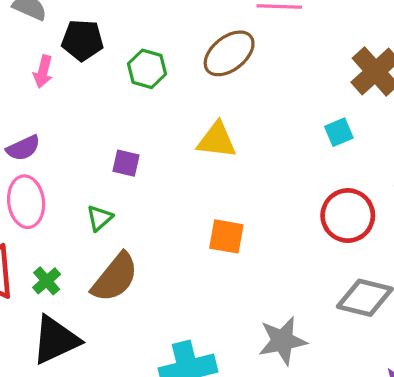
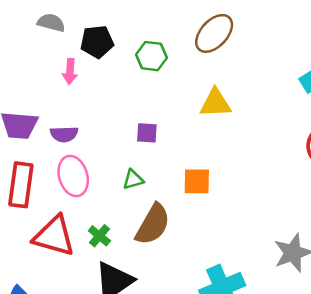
purple semicircle: (23, 148) -> (64, 134), turned 32
green triangle: (100, 218) -> (133, 180), turned 35
orange square: (226, 236) -> (197, 181), moved

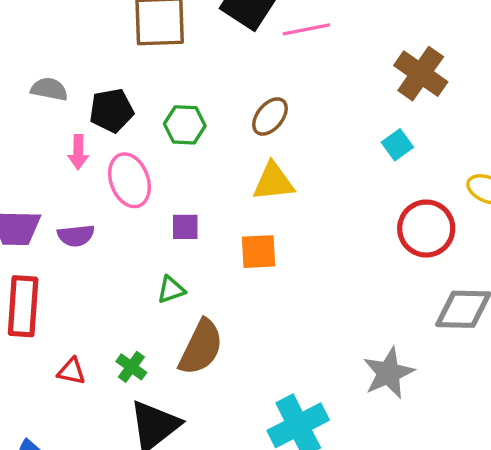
brown ellipse: (214, 33) -> (270, 116), moved, size x0.7
pink ellipse: (73, 176) -> (129, 180), moved
orange square: (197, 181) -> (258, 252), moved
red triangle: (54, 236) -> (71, 371), size x0.5

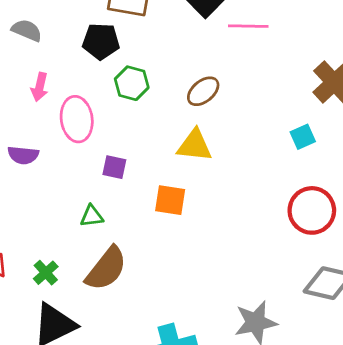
black pentagon: (111, 110) -> (101, 41), moved

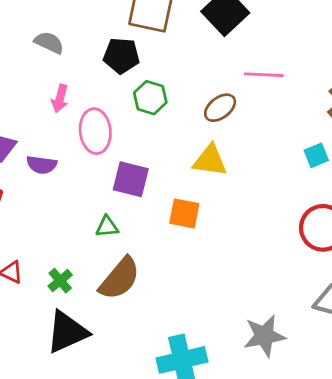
pink line: (248, 26) -> (264, 75), moved
purple square: (114, 167) -> (131, 179), size x1.5

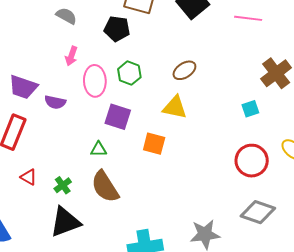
pink line: (264, 75) -> (248, 18), moved
green hexagon: (150, 98) -> (129, 73), moved
brown semicircle: (120, 279) -> (105, 187), turned 104

